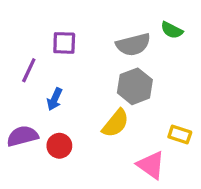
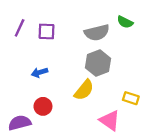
purple line: (29, 70) -> (20, 28), moved
blue arrow: (55, 99) -> (39, 72), turned 49
purple semicircle: (22, 136) -> (20, 123), moved

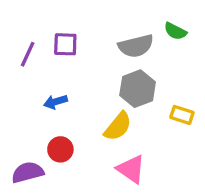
purple line: (20, 28) -> (28, 54), moved
yellow rectangle: (131, 98) -> (182, 115), moved
pink triangle: (110, 120) -> (131, 169), moved

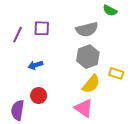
green semicircle: (175, 31) -> (110, 10), moved
yellow semicircle: (118, 126) -> (91, 84), moved
purple semicircle: (28, 172) -> (18, 110), turned -66

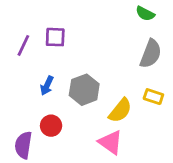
gray semicircle: (87, 29) -> (151, 54), moved, turned -55
gray hexagon: (88, 57) -> (84, 90), moved
blue arrow: (35, 65) -> (47, 86), turned -48

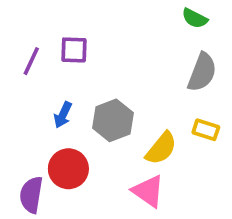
red circle: (51, 126) -> (68, 169), size x1.4

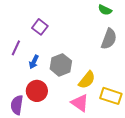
purple square: (74, 50) -> (40, 27), turned 35
purple line: (31, 61) -> (16, 48), moved
yellow rectangle: (206, 130) -> (111, 96), moved, size x1.5

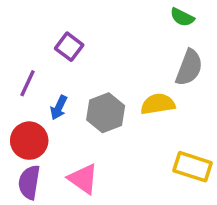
yellow semicircle: (87, 80) -> (158, 104), moved, turned -138
red circle: (37, 91) -> (29, 141), moved
pink triangle: (80, 103) -> (83, 179), moved

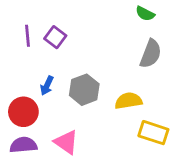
purple line: (27, 83) -> (28, 36), moved, turned -30
yellow semicircle: (158, 104) -> (128, 101), moved
purple semicircle: (29, 182) -> (23, 145), turned 76

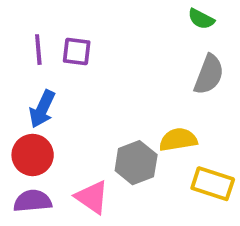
purple square: (55, 37) -> (77, 52), turned -30
blue arrow: (47, 86) -> (42, 109), moved, size x1.4
gray hexagon: (84, 90) -> (136, 163), moved

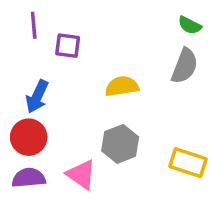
green semicircle: (201, 19) -> (190, 25), moved
purple line: (38, 50) -> (34, 25), moved
yellow semicircle: (178, 140) -> (122, 86), moved

